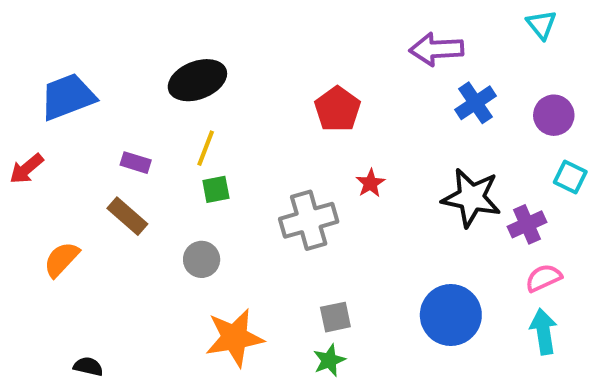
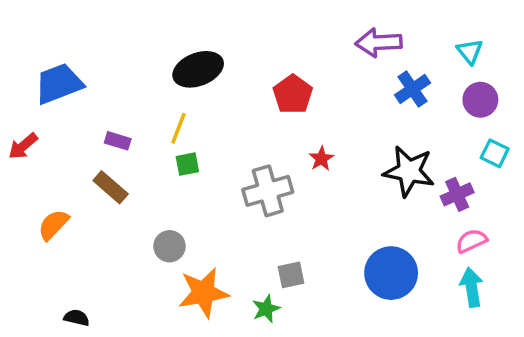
cyan triangle: (541, 25) -> (470, 51), moved
black ellipse: (197, 80) -> (198, 69), moved
gray circle: (202, 259) -> (170, 246), moved
green star: (329, 360) -> (266, 309), moved

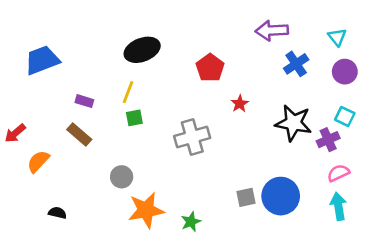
red arrow: (23, 146) -> (15, 133), moved
cyan square: (495, 153) -> (345, 117), moved
red star: (321, 159) -> (240, 104), moved
gray square: (291, 275) -> (246, 197), moved
black semicircle: (77, 318) -> (57, 213), moved

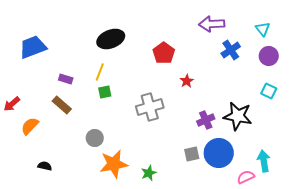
black star: (293, 123) -> (238, 116), moved
purple cross: (328, 140) -> (206, 120), moved
pink semicircle: (338, 173) -> (246, 177), moved

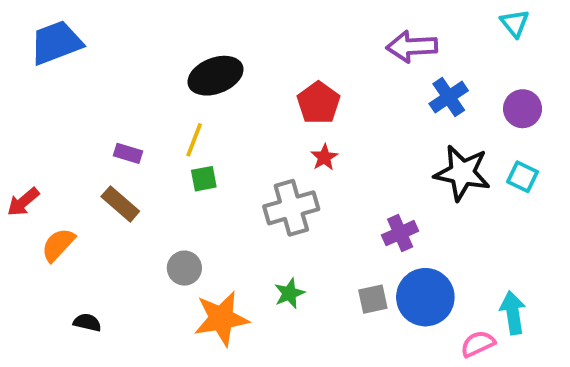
cyan triangle: (263, 29) -> (515, 23), moved
blue trapezoid: (33, 47) -> (56, 43), moved
red star: (187, 81) -> (324, 157), moved
black star: (238, 116) -> (462, 173), moved
green star: (149, 173) -> (289, 293), moved

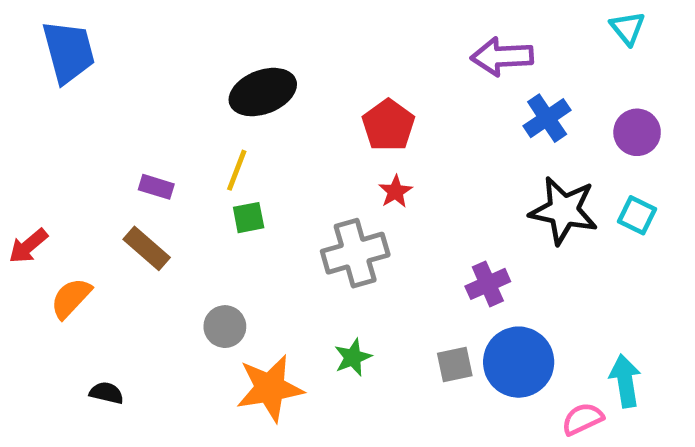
blue trapezoid: (56, 43) -> (69, 52), turned 96

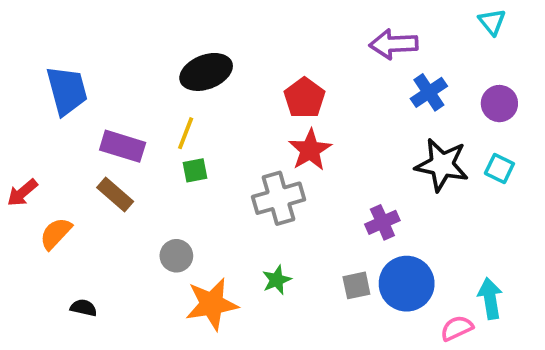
blue trapezoid: (69, 52) -> (67, 91), moved
purple rectangle: (156, 187) -> (123, 146), size x1.6
red star: (395, 192) -> (310, 150), size x1.6

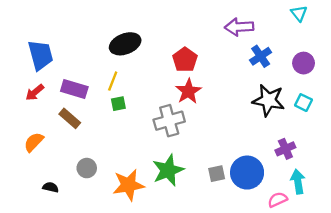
red arrow: (22, 193) -> (35, 92), moved
purple cross: (382, 222) -> (285, 149), moved
gray circle: (176, 256) -> (87, 168), moved
green star: (277, 280) -> (168, 170), size x1.8

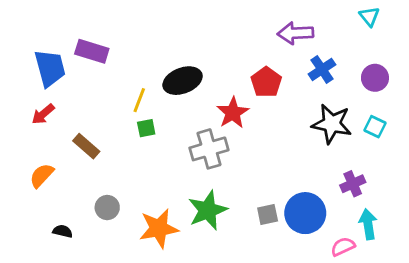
black ellipse: (125, 44) -> (183, 81), moved
red pentagon: (185, 60) -> (266, 82), moved
purple rectangle: (74, 89) -> (92, 51), moved

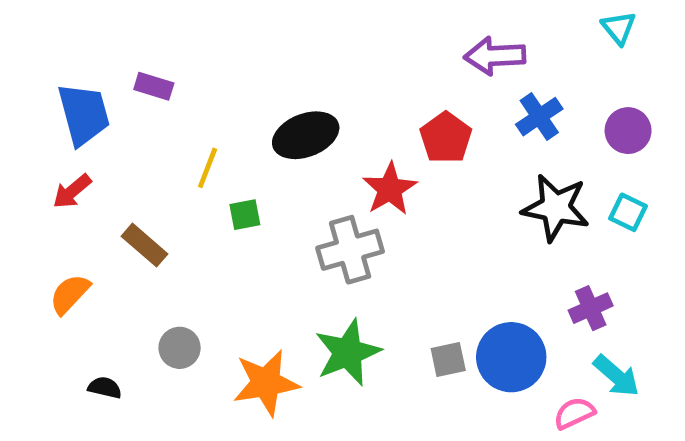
purple rectangle: (92, 51) -> (154, 86), size x0.7
yellow line: (139, 100) -> (208, 168), moved
cyan arrow: (368, 224) -> (616, 376), turned 140

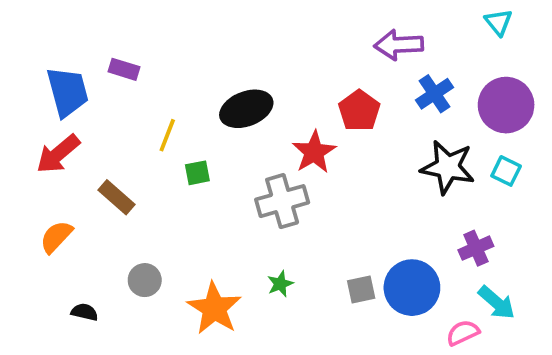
purple circle: (628, 131) -> (506, 105), size x1.5
red arrow: (72, 191) -> (58, 154), size x1.4
green star: (348, 352) -> (280, 284), size x0.5
orange star: (266, 383) -> (214, 308), turned -30

